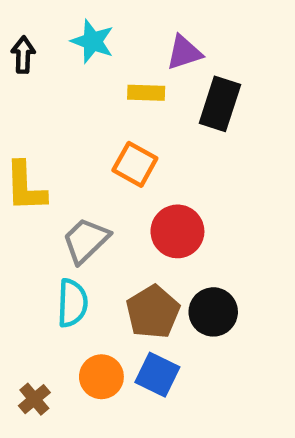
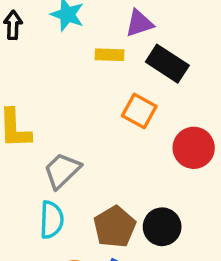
black rectangle: (220, 104) -> (167, 64), turned -75
orange square: (135, 164) -> (139, 111), moved
red circle: (177, 231) -> (194, 148), moved

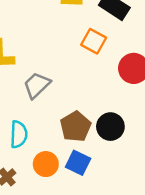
cyan semicircle: (52, 220) -> (19, 134), moved

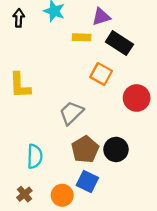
gray trapezoid: (37, 85) -> (71, 113), moved
orange circle: (46, 164) -> (62, 195), moved

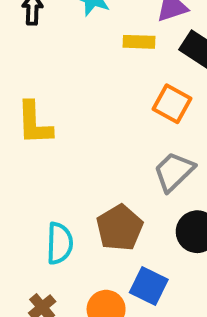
gray trapezoid: (71, 113) -> (174, 172), moved
brown pentagon: (85, 149) -> (120, 228), moved

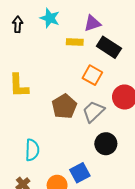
brown pentagon: (120, 228) -> (64, 106), moved
blue square: (149, 286) -> (80, 173), turned 36

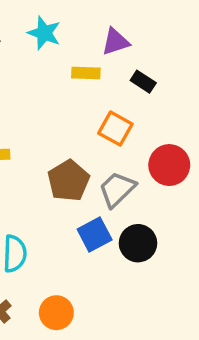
black rectangle: (109, 47) -> (143, 82), size x0.6
blue square: (80, 173) -> (95, 235), moved

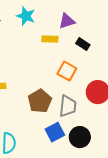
gray trapezoid: (117, 189) -> (68, 106), turned 140

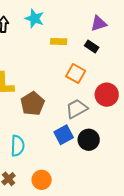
purple triangle: (67, 21) -> (99, 23), moved
brown pentagon: (40, 101) -> (33, 104), moved
gray trapezoid: (68, 106) -> (77, 109), turned -125

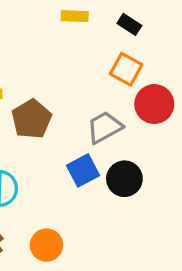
orange square: (76, 74) -> (126, 69), moved

